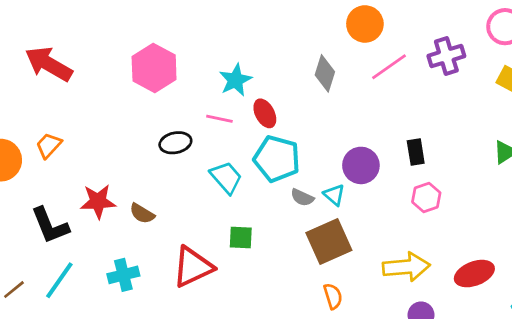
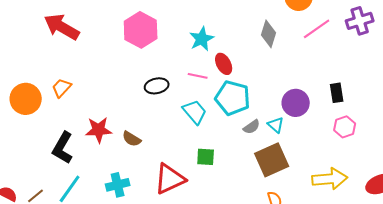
pink line: (219, 119) -> (198, 76), moved
gray semicircle: (302, 197) -> (252, 127), turned -60
black L-shape: (50, 225) -> (63, 148), turned 52

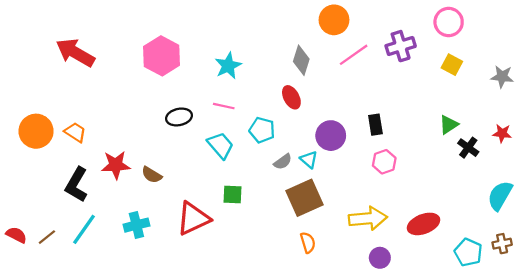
red ellipse: (224, 64) -> (291, 97), moved
orange trapezoid: (62, 88) -> (75, 132), moved, turned 80
cyan pentagon: (233, 98) -> (262, 130), size x0.7

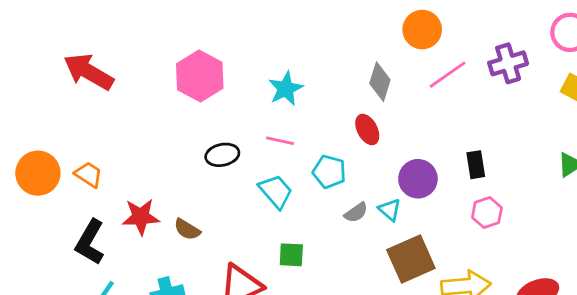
brown square: (305, 198) -> (411, 259), moved

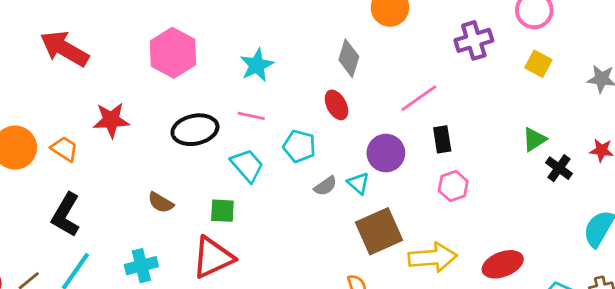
pink line: (448, 75) -> (419, 98), moved
black ellipse: (222, 155) -> (195, 130), size x1.4
red star: (141, 217) -> (111, 120), moved
green square: (291, 255) -> (222, 211), moved

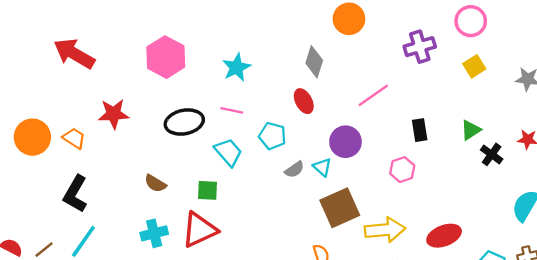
yellow square: (538, 64) -> (474, 66), turned 30
black rectangle: (442, 139) -> (420, 130), moved
cyan cross: (141, 266) -> (154, 233), moved

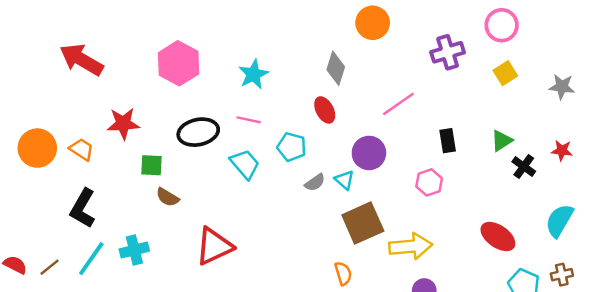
green square: (207, 190) -> (152, 165), moved
cyan cross: (154, 233) -> (134, 250), moved
red ellipse: (444, 236) -> (498, 237), moved, turned 56

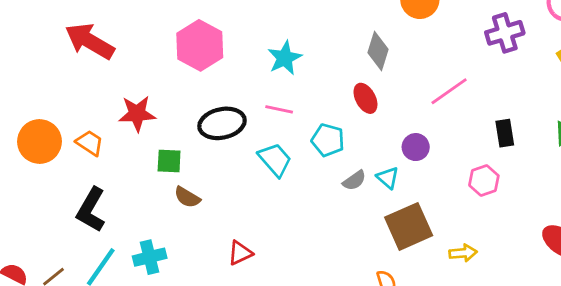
purple circle: (369, 153) -> (416, 147), size x0.7
red triangle: (214, 246) -> (240, 253), size x0.6
yellow arrow: (411, 246) -> (463, 253), size x0.6

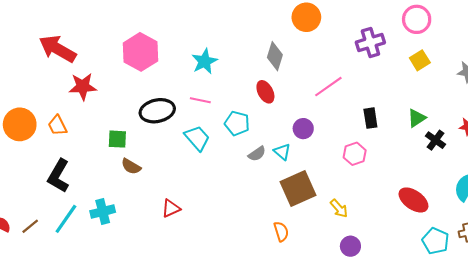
red star: (137, 114) -> (83, 87), moved
orange trapezoid: (90, 143) -> (57, 125), turned -150
yellow arrow: (463, 253) -> (339, 208), turned 54

